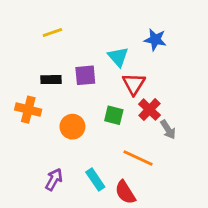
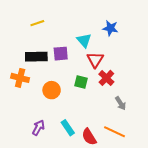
black rectangle: (51, 80) -> (36, 57), size x1.5
gray arrow: (168, 130) -> (121, 103), moved
orange line: (138, 158) -> (114, 132), moved

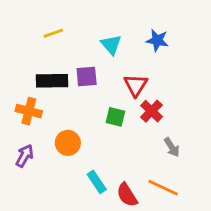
cyan triangle: (84, 40) -> (111, 45), moved
orange circle: (52, 90) -> (68, 143), moved
purple arrow: (38, 128) -> (24, 156), moved

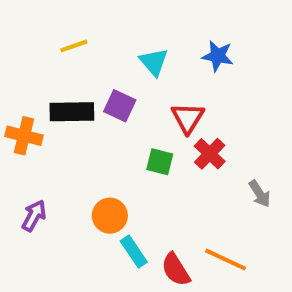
purple square: (87, 76) -> (120, 106), turned 30
orange cross: (29, 111) -> (24, 136), moved
orange circle: (68, 143) -> (110, 216), moved
gray arrow: (172, 147) -> (260, 194), moved

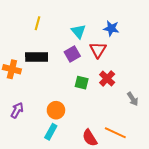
yellow line: (74, 46) -> (38, 23), turned -56
purple square: (120, 106) -> (72, 54), moved, turned 35
red triangle: (188, 118) -> (98, 50), moved
cyan rectangle: (134, 252) -> (51, 132), moved, turned 63

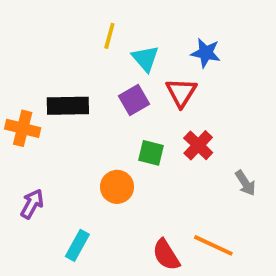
yellow line: (38, 23) -> (109, 36), moved
orange circle: (56, 110) -> (117, 187), moved
cyan rectangle: (51, 132) -> (77, 245), moved

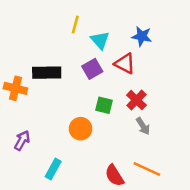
red triangle: (181, 92) -> (125, 64), turned -35
gray arrow: (245, 183) -> (143, 126), moved

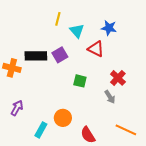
purple square: (92, 69) -> (60, 55), moved
red cross: (136, 100) -> (118, 78), moved
orange circle: (81, 129) -> (63, 118), moved
orange line: (147, 169) -> (126, 130), moved

